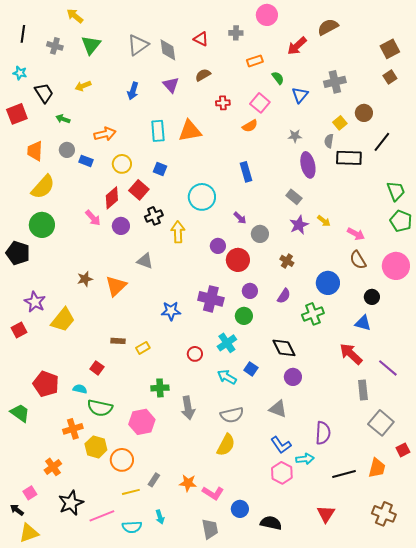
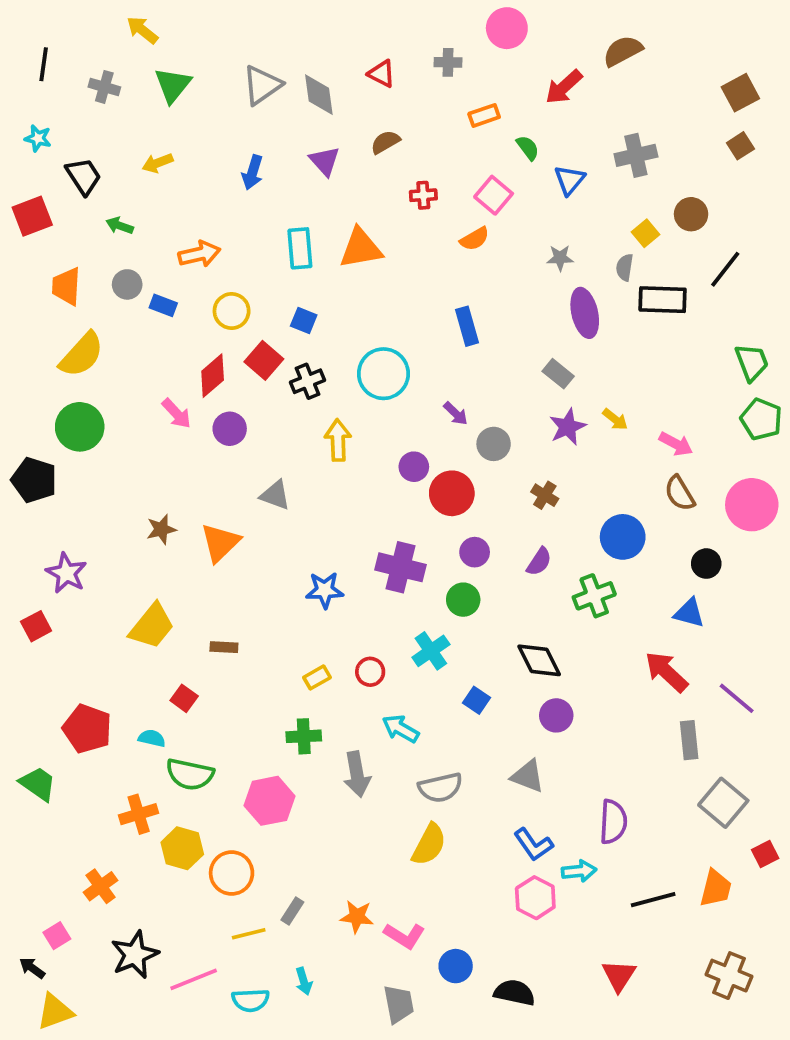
black cross: (154, 216) -> (308, 381), moved
yellow trapezoid: (63, 320) -> (152, 626), moved
yellow rectangle: (143, 348) -> (317, 677), moved
cyan arrow: (227, 377) -> (401, 729), moved

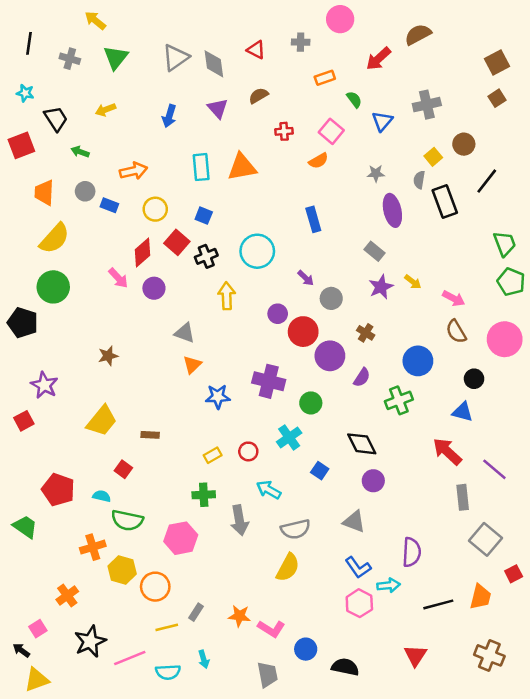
black rectangle: (663, 300) -> (445, 201), turned 68
orange triangle: (220, 543) -> (192, 365), moved, size x0.7
purple circle: (475, 552) -> (330, 356), moved, size x1.5

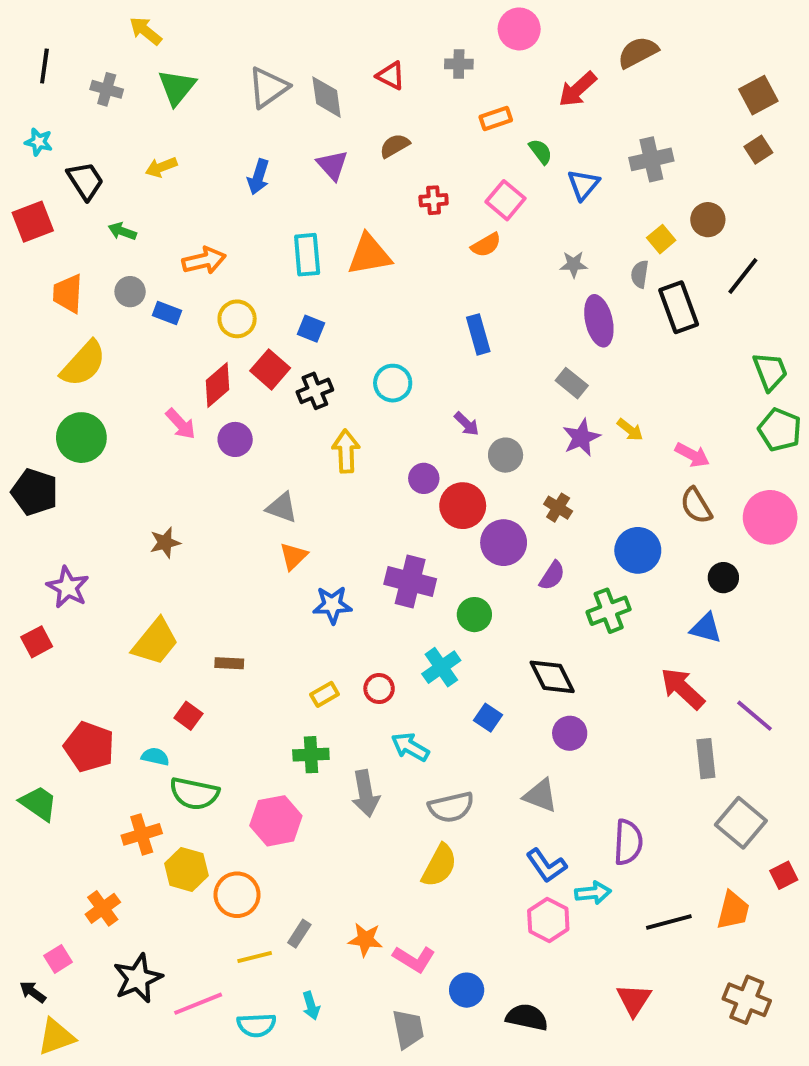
cyan circle: (257, 251) -> (393, 383), size x0.7

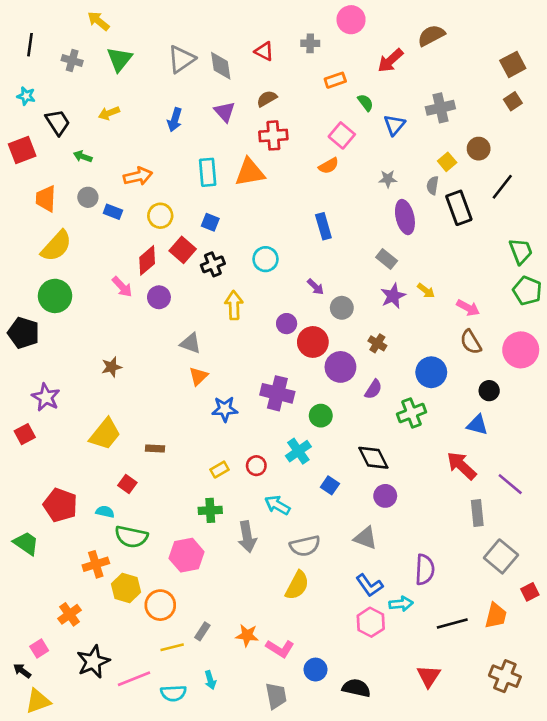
red cross: (434, 200) -> (273, 135), moved, size x1.5

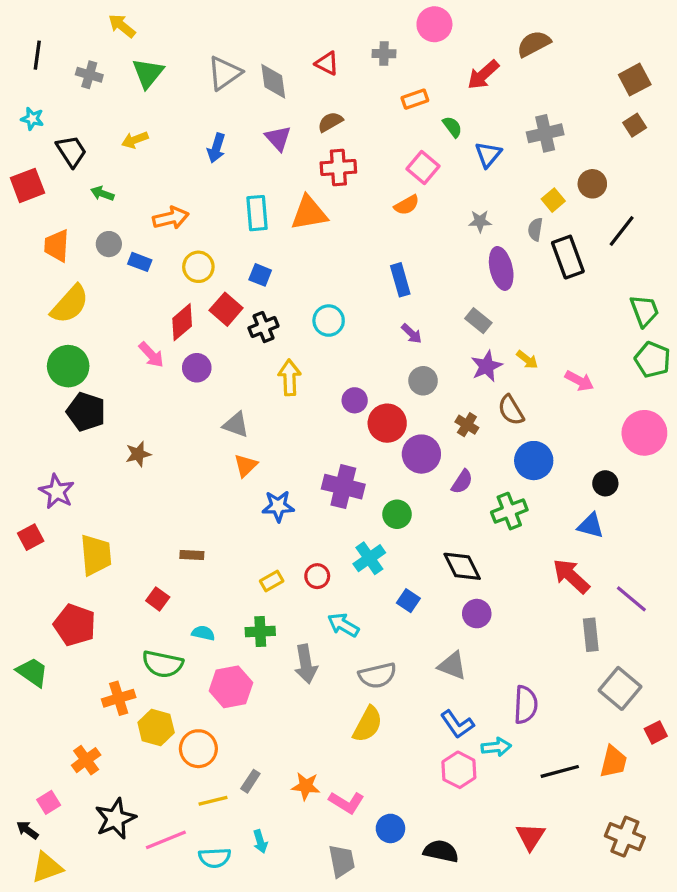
purple arrow: (315, 287) -> (412, 334), moved
black pentagon: (23, 333) -> (86, 412), moved
brown semicircle: (471, 342) -> (511, 410), moved
yellow trapezoid: (105, 434) -> (96, 555), moved, turned -44
cyan semicircle: (105, 512) -> (203, 633), moved

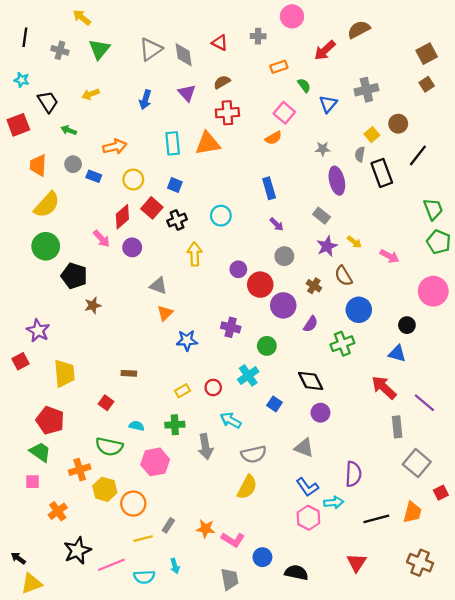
black pentagon: (86, 412) -> (74, 276), moved
purple cross: (343, 487) -> (231, 327), size x0.7
green trapezoid: (32, 672) -> (40, 452), moved
pink square: (49, 802) -> (33, 482), moved, turned 32

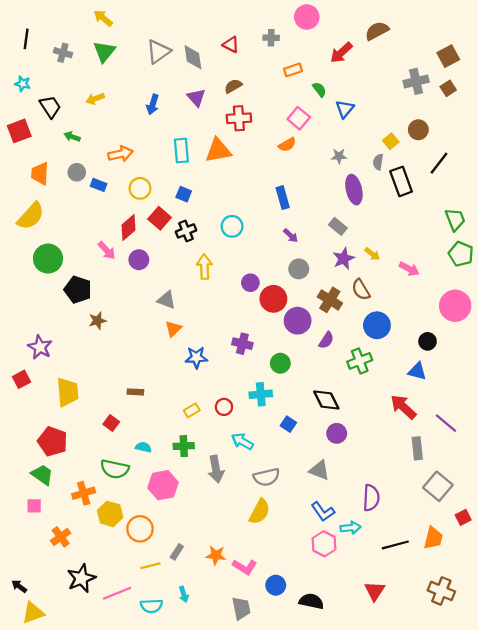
yellow arrow: (82, 17) -> (103, 18), moved
gray cross: (366, 90) -> (416, 81), moved
yellow semicircle: (47, 205) -> (31, 216), moved
brown cross: (314, 286) -> (330, 300), size x1.5
cyan cross: (248, 375) -> (261, 394), turned 30

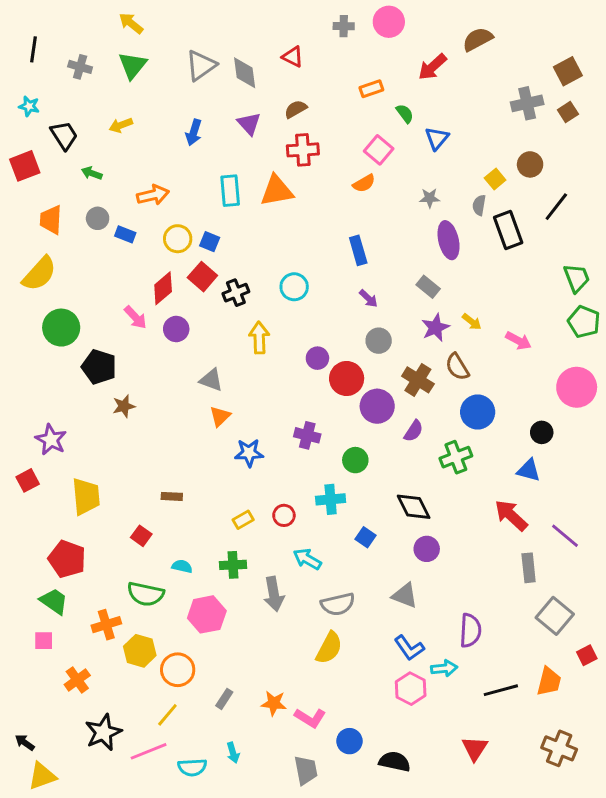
gray cross: (271, 38) -> (344, 26), moved
blue square: (184, 194) -> (210, 242), moved
yellow line: (150, 566) -> (167, 715), moved, turned -36

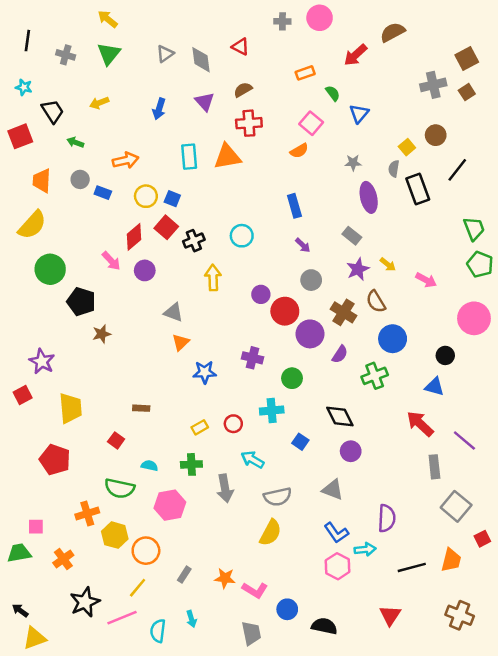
gray triangle: (201, 65) -> (165, 54), size x0.7
green trapezoid: (54, 601) -> (19, 553), moved, turned -45
cyan semicircle: (192, 767) -> (158, 631), turned 100

